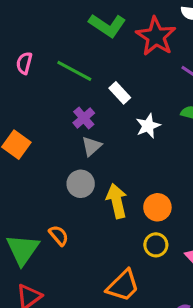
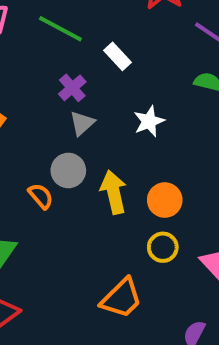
white star: (148, 126) -> (149, 121), moved
orange semicircle: (59, 235) -> (41, 196), moved

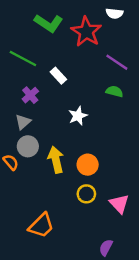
gray triangle: (82, 123) -> (23, 122), moved
orange trapezoid: (121, 298) -> (41, 226), moved

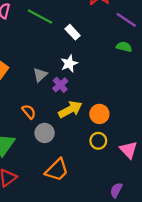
purple cross: (30, 95) -> (60, 85), moved
white star: (78, 116) -> (69, 64), moved
gray circle: (28, 146) -> (45, 133), moved
yellow arrow: (56, 160) -> (70, 109), turned 75

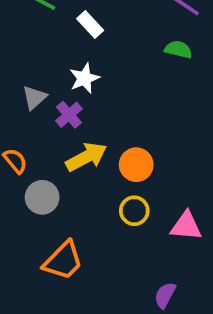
pink triangle: (129, 150) -> (186, 226), turned -42

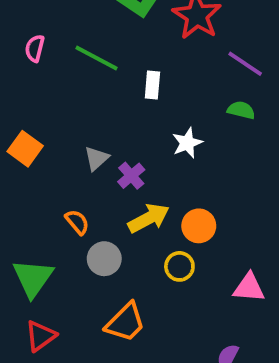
white rectangle: (90, 25) -> (152, 85), turned 48
white star: (84, 78) -> (187, 143), moved
yellow circle: (134, 211) -> (179, 266), moved

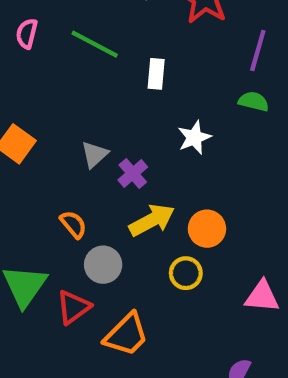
purple line: (245, 64) -> (258, 51), turned 72
red triangle: (41, 336) -> (73, 307), moved

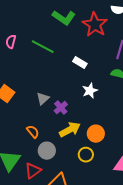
white rectangle: (156, 74) -> (80, 63), moved, turned -64

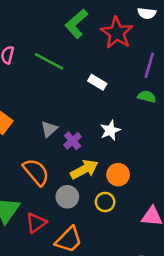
green L-shape: (64, 18) -> (76, 24), turned 105
white star: (90, 91) -> (110, 130), moved
orange semicircle: (33, 132) -> (36, 172), size x1.6
gray circle: (47, 151) -> (67, 197), moved

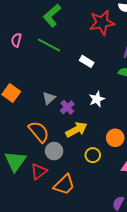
green L-shape: (76, 24) -> (52, 16), moved
red star: (117, 33) -> (102, 23), turned 30
orange circle: (118, 175) -> (115, 138), moved
gray circle: (67, 197) -> (54, 151), moved

